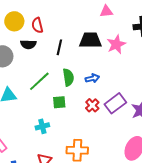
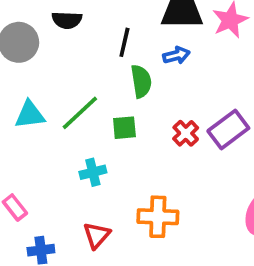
black line: (59, 47) -> (124, 42), moved
blue arrow: (92, 78) -> (176, 55), moved
green line: (39, 81) -> (80, 113), moved

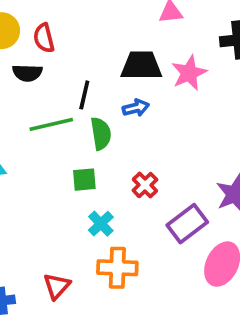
green line: (80, 113) -> (51, 124), moved, turned 30
purple rectangle: (228, 130) -> (187, 224), moved
cyan cross: (93, 172) -> (101, 224), moved, turned -30

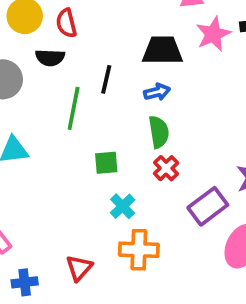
pink star: (189, 73) -> (213, 34), moved
green line: (51, 124) -> (74, 108), turned -66
green semicircle: (101, 134) -> (159, 132), moved

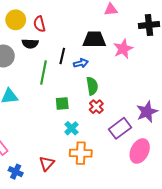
pink star: (213, 34) -> (123, 49), moved
blue arrow: (157, 92) -> (81, 63), moved
blue cross: (25, 282) -> (16, 172), turned 32

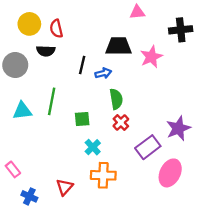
green line: (44, 73) -> (52, 101), moved

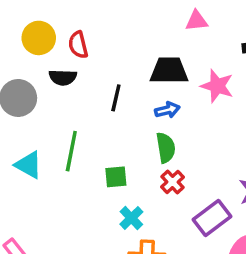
pink star: (151, 57) -> (217, 86), turned -30
blue arrow: (103, 73) -> (167, 110), moved
cyan triangle: (22, 111) -> (28, 165), turned 36

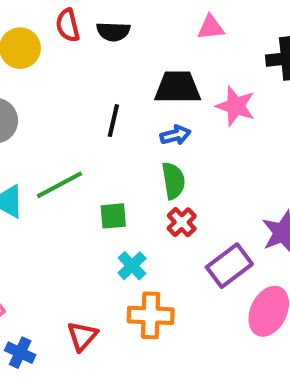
red semicircle: (78, 45) -> (68, 25), moved
black semicircle: (63, 77) -> (113, 32), moved
green line: (71, 151) -> (59, 185), turned 51

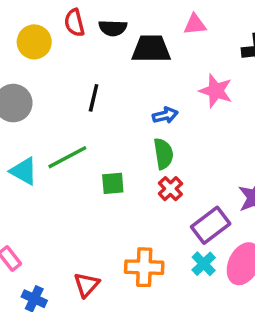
black trapezoid: (178, 87) -> (151, 49), moved
black line: (113, 121) -> (94, 98), moved
cyan cross: (132, 266) -> (204, 264), moved

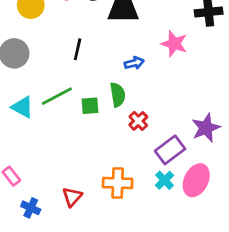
green semicircle: (163, 154) -> (118, 95), moved
green square: (113, 183) -> (90, 106), moved

